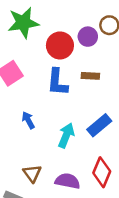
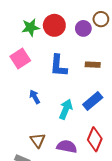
green star: (23, 23) -> (31, 27), moved, size x0.7
red circle: (60, 45) -> (54, 25), moved
brown rectangle: (90, 76) -> (93, 65), moved

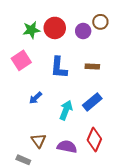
blue arrow: (35, 97) -> (35, 98), turned -104

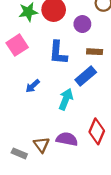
purple circle: (83, 31) -> (82, 24), moved
blue rectangle: (92, 102) -> (86, 76), moved
brown triangle: (39, 141) -> (41, 145), moved

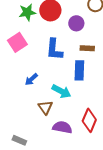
blue rectangle: (86, 76) -> (79, 70), turned -48
cyan arrow: (66, 99) -> (61, 91), turned 96
brown triangle: (41, 145) -> (45, 107), moved

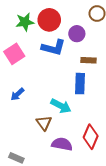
blue L-shape: (54, 49) -> (53, 47), moved, turned -80
blue arrow: (31, 79) -> (17, 94), moved

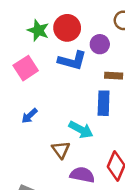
green star: (25, 22) -> (38, 30), turned 30

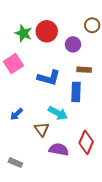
blue L-shape: (72, 61) -> (49, 78), moved
blue arrow: (29, 116) -> (16, 114), moved

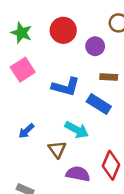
green star: (23, 33) -> (21, 33), moved
blue rectangle: (76, 92) -> (99, 104), turned -60

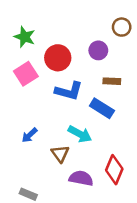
red circle: (63, 30) -> (58, 58), moved

